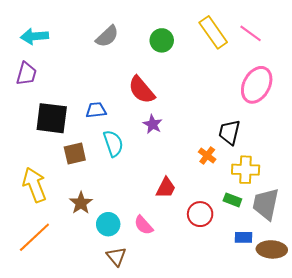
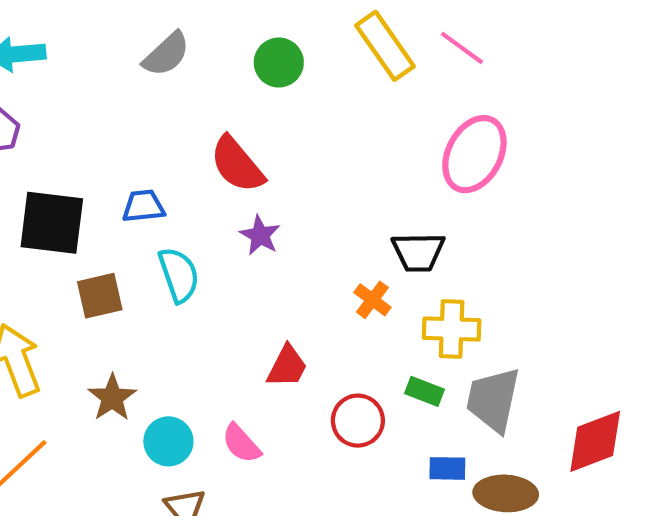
black trapezoid: (229, 132) -> (418, 252), turned -104

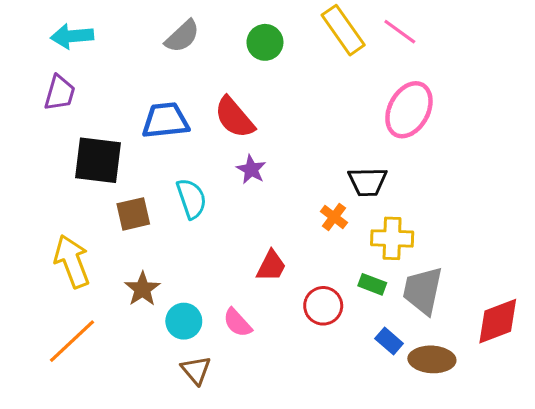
blue trapezoid: (143, 206) -> (165, 120), moved, size x1.5
blue rectangle: (447, 468) -> (389, 341), turned 40

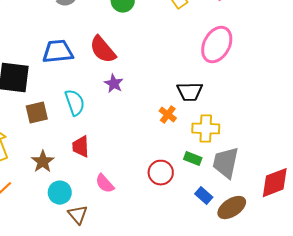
red trapezoid: (271, 266) -> (81, 147), moved, turned 150
cyan circle: (184, 321) -> (60, 193), moved
brown ellipse: (432, 359) -> (232, 208), turned -36

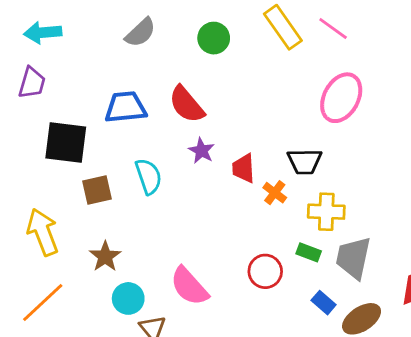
red trapezoid: (81, 147) -> (244, 168), moved
pink semicircle: (105, 184) -> (189, 286), size x1.5

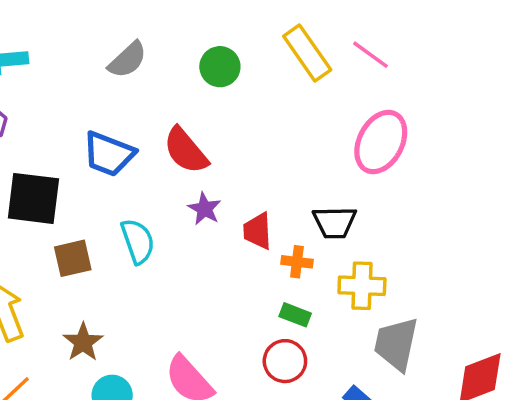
blue trapezoid: (126, 107) -> (109, 154), turned -153
orange cross: (275, 193) -> (297, 262), turned -30
green rectangle: (309, 252) -> (295, 315), moved

